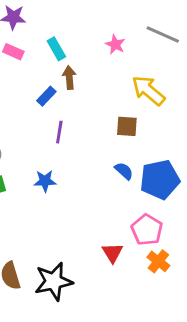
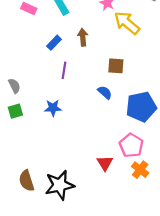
brown arrow: (69, 78) -> (83, 37), moved
yellow arrow: (148, 90) -> (127, 23), moved
blue semicircle: (124, 171) -> (105, 92), moved

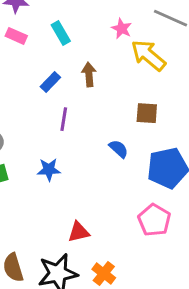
brown square: (116, 66) -> (147, 113), moved
red triangle: (105, 163) -> (79, 232), moved, turned 49
orange cross: (140, 170) -> (104, 273), moved

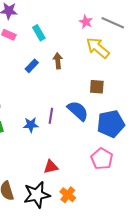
pink star: (122, 29) -> (86, 22), moved
purple line: (64, 119) -> (51, 116), moved
blue semicircle: (119, 149) -> (78, 111), size x1.6

